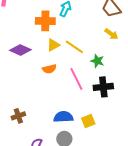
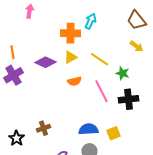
yellow triangle: (53, 45) -> (70, 57), moved

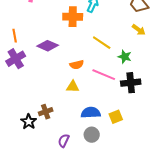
yellow triangle: (70, 57) -> (73, 87), moved, turned 32
pink line: (102, 91) -> (104, 75), turned -40
black star: (16, 138) -> (29, 122), moved

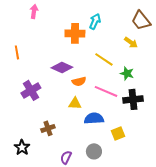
yellow arrow: (139, 30) -> (131, 42), moved
purple diamond: (48, 46) -> (62, 67), moved
purple cross: (16, 59) -> (31, 90), moved
blue semicircle: (91, 113) -> (94, 118), moved
black star: (29, 122) -> (22, 147), moved

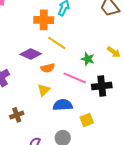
yellow arrow: (131, 42) -> (114, 52), moved
yellow line: (104, 59) -> (57, 43), moved
green star: (127, 73) -> (88, 59), moved
yellow triangle: (75, 103) -> (44, 90), turned -48

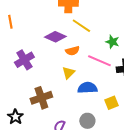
brown cross: (17, 115) -> (41, 98), size x1.5

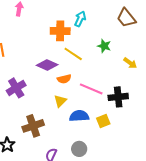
green star: (112, 42) -> (104, 46), moved
yellow square: (111, 103) -> (103, 121), moved

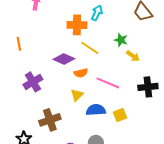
yellow arrow: (130, 63) -> (133, 56), moved
black cross: (118, 97) -> (148, 87), moved

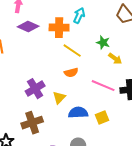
purple diamond: (64, 59) -> (28, 27), moved
orange semicircle: (81, 73) -> (71, 73), moved
purple cross: (33, 82) -> (35, 89), moved
pink line: (108, 83) -> (103, 86), moved

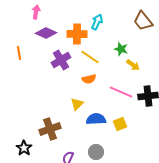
purple cross: (35, 89) -> (61, 60), moved

